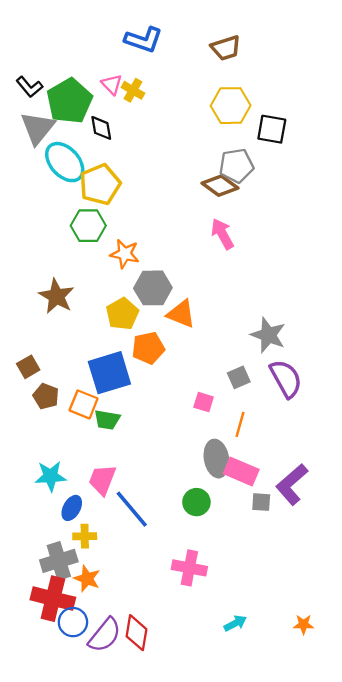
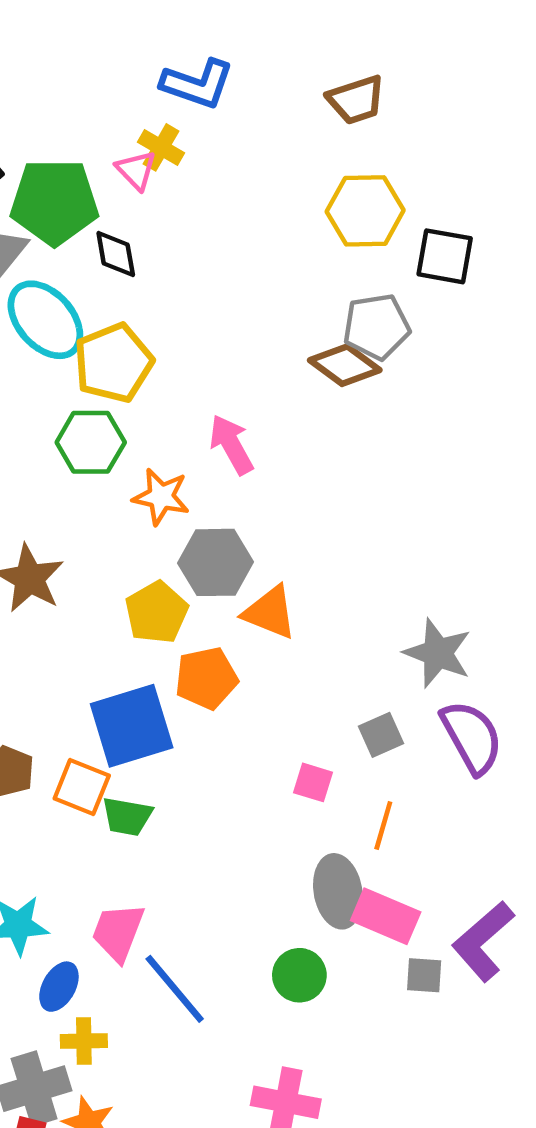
yellow cross: (133, 90) -> (161, 147), moved
green pentagon: (69, 101) -> (54, 202), turned 30
pink arrow: (222, 234) -> (231, 445), moved

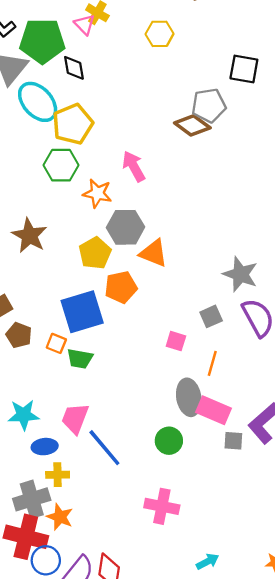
yellow hexagon: (365, 211) -> (160, 34), moved, size x0.7
orange square: (82, 787) -> (56, 343), size x0.7
blue ellipse: (59, 987) -> (45, 447), turned 55

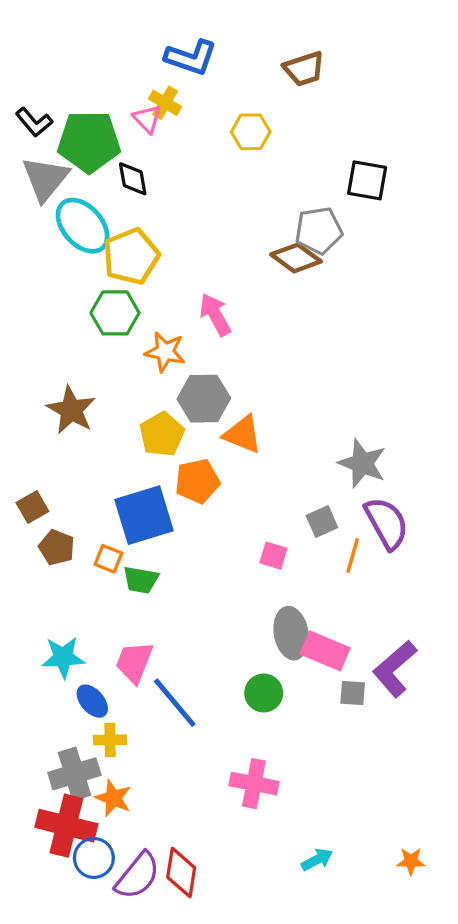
orange line: (212, 363) -> (353, 556), moved
blue ellipse: (45, 447) -> (92, 701), turned 55

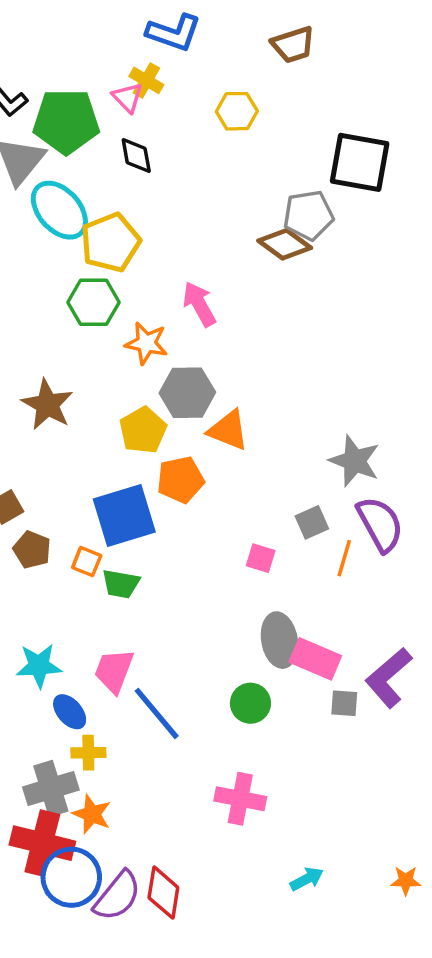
black diamond: (133, 179) -> (136, 156), moved
black square: (367, 180) -> (360, 162), size x1.4
blue circle: (94, 858) -> (71, 877), size x1.4

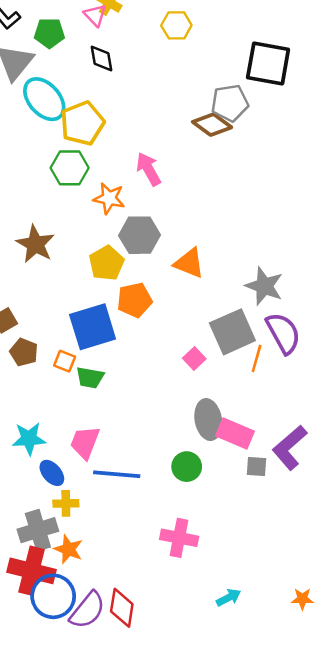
green pentagon: (66, 121) -> (49, 33), size x0.6
orange triangle: (228, 430) -> (189, 263), moved
gray square: (312, 522) -> (232, 332), size x1.8
pink square: (261, 558) -> (194, 359), turned 30
blue line: (157, 713) -> (117, 474), turned -45

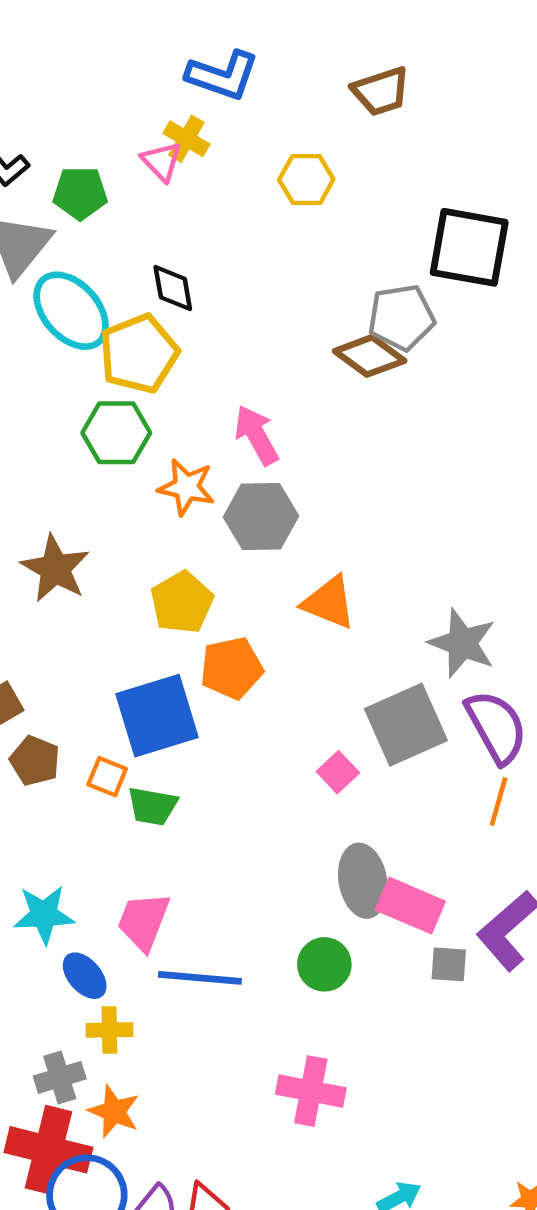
black diamond: (101, 58) -> (173, 288), moved
gray hexagon: (140, 235) -> (261, 517), moved
orange line: (257, 359) -> (499, 802), moved
gray cross: (38, 530) -> (60, 1077), size x0.7

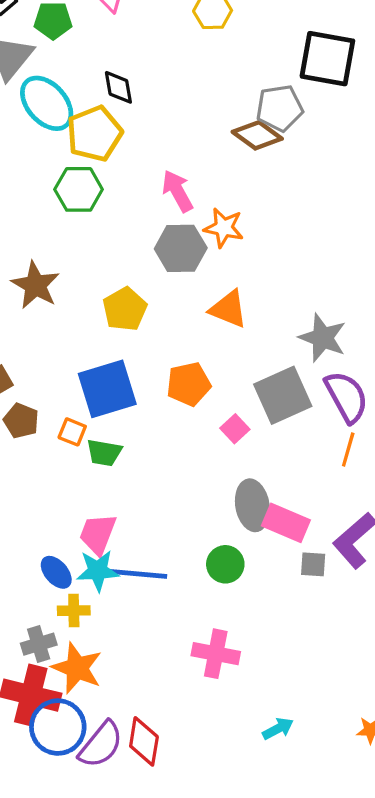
orange star: (186, 487) -> (224, 228), moved
orange pentagon: (232, 668) -> (189, 384), moved
cyan star: (44, 915) -> (98, 571), moved
orange star: (114, 1111) -> (77, 668), size x1.4

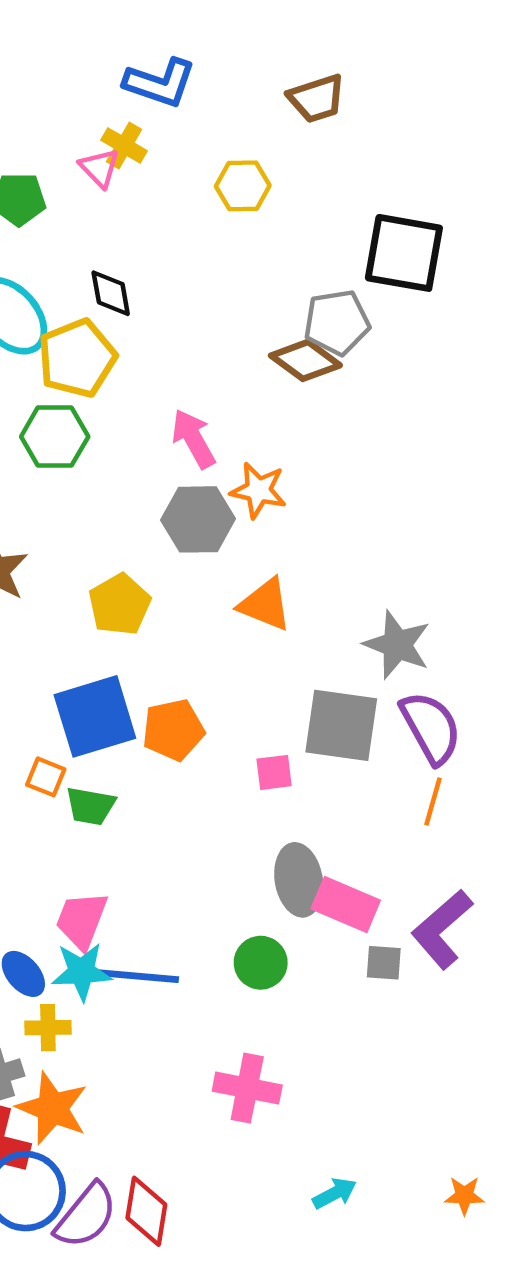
orange pentagon: (189, 384) -> (173, 730), moved
gray square: (283, 395) -> (341, 725), turned 32
pink square: (235, 429) -> (274, 772), turned 36

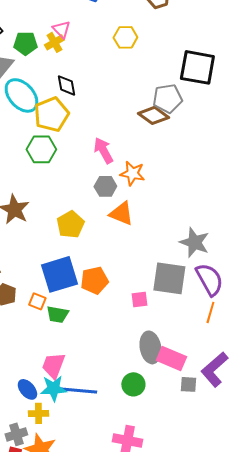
yellow cross: (124, 146) -> (54, 42), moved, turned 30
gray hexagon: (198, 519) -> (105, 186), size x0.7
orange triangle: (265, 604) -> (121, 213), moved

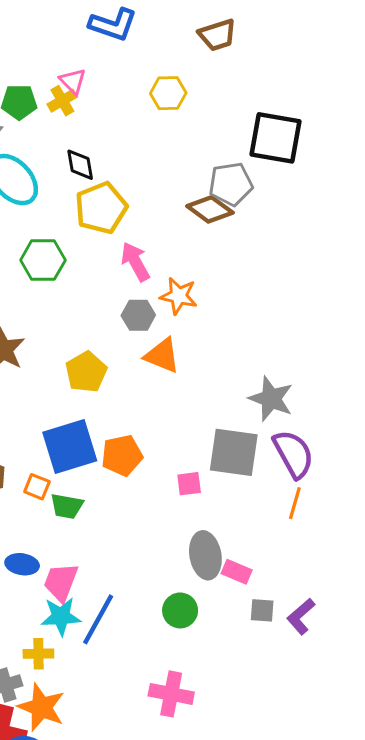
yellow pentagon: (51, 114) -> (101, 208), moved
pink rectangle: (171, 358) -> (237, 572), size x0.7
purple L-shape: (214, 369) -> (301, 616), moved, size x0.7
blue ellipse: (27, 389) -> (22, 564), moved, turned -40
blue line: (78, 390) -> (98, 619), turned -66

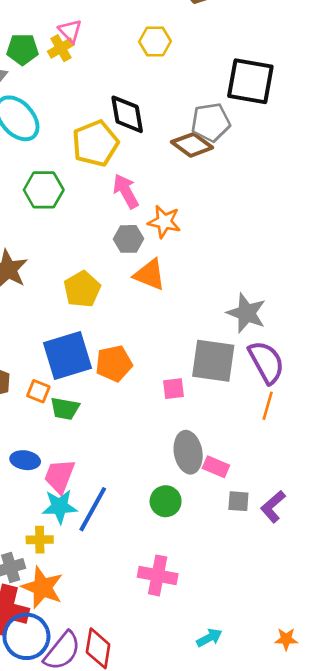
black diamond: (80, 165) -> (127, 114), moved, size x1.4

